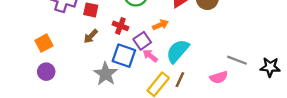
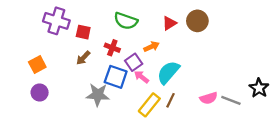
gray line: (237, 60) -> (231, 100), moved
black star: (270, 67) -> (259, 88), turned 30
gray star: (106, 74) -> (98, 95), turned -30

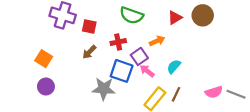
red cross: (112, 48) -> (118, 42), turned -32
orange square: (37, 65) -> (44, 59), turned -30
cyan semicircle: (168, 72) -> (174, 66), size x0.6

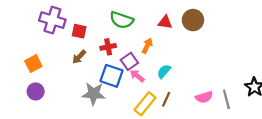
red triangle: (175, 18) -> (165, 22), turned 40
orange arrow: (157, 41) -> (147, 46), turned -40
orange square: (44, 59) -> (33, 64), turned 30
gray line: (236, 94) -> (226, 99), turned 54

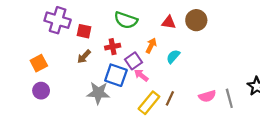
cyan semicircle: (164, 71) -> (173, 57), moved

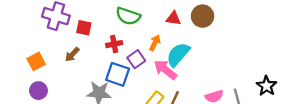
brown arrow: (84, 57) -> (72, 54), moved
cyan semicircle: (173, 57) -> (178, 54), size x1.6
pink arrow: (141, 75) -> (165, 70), moved, size x1.5

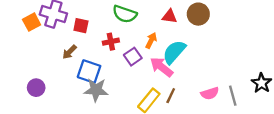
orange square: (36, 61) -> (32, 22), moved
blue square: (118, 74) -> (89, 72), moved

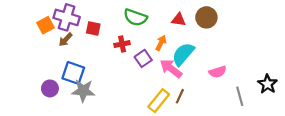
brown arrow: (69, 52) -> (65, 40), moved
blue square: (89, 72) -> (73, 73), moved
gray star: (96, 90) -> (83, 91), moved
pink semicircle: (210, 93) -> (218, 72), moved

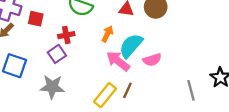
purple square: (143, 58) -> (57, 54), moved
pink semicircle: (218, 72) -> (152, 60), moved
gray star: (83, 91) -> (52, 87), moved

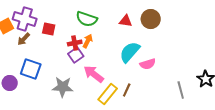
orange arrow: (107, 34) -> (88, 41), moved
purple square: (57, 54) -> (76, 55), moved
pink arrow: (118, 61) -> (94, 74), moved

